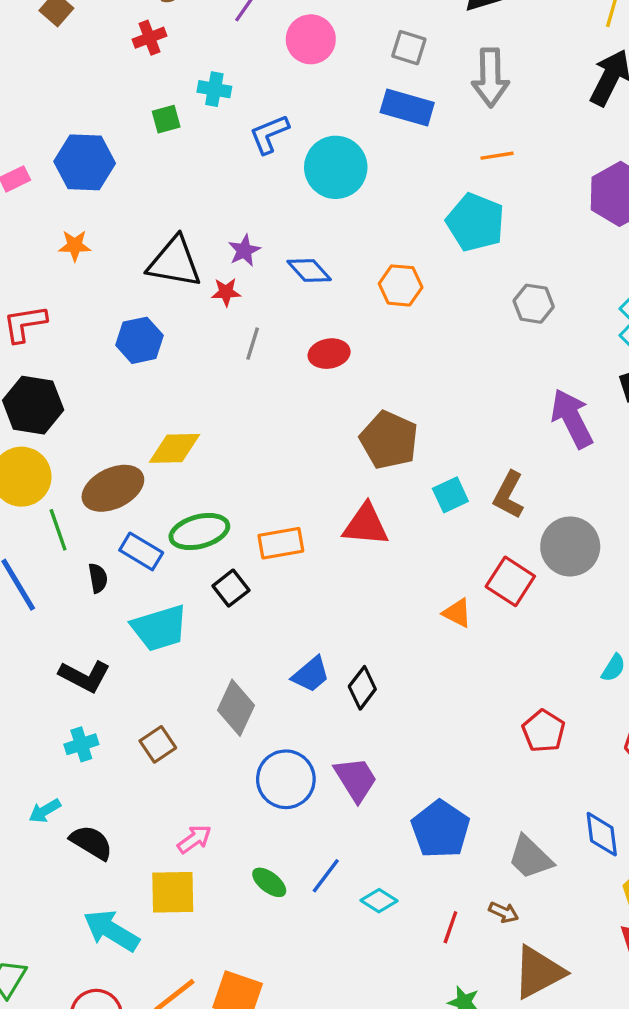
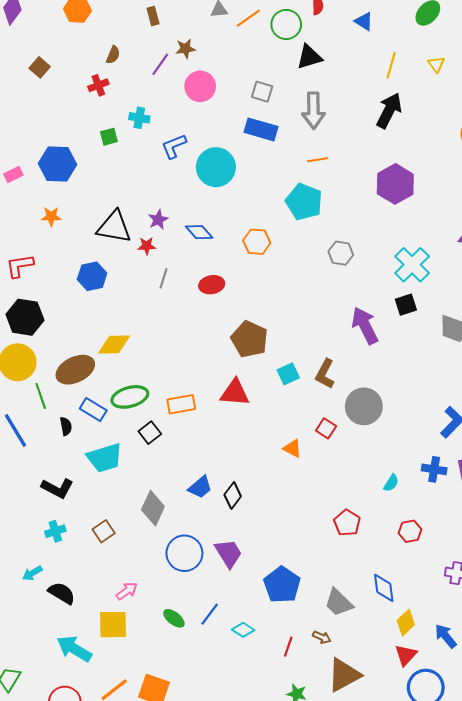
red square: (510, 581) -> (326, 428), size x0.7

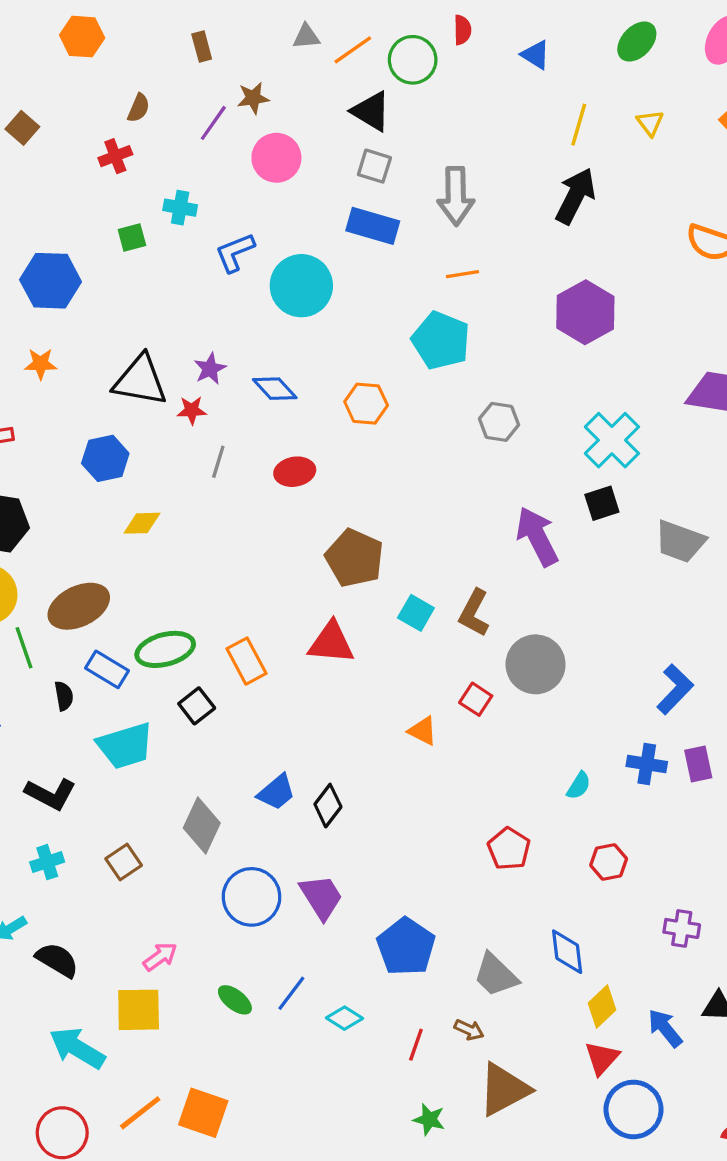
black triangle: (309, 57) -> (371, 111), moved, turned 48
yellow diamond: (114, 344) -> (142, 523), moved, size x0.7
cyan square: (288, 374) -> (416, 613), turned -35
orange rectangle: (181, 404) -> (247, 661), turned 72

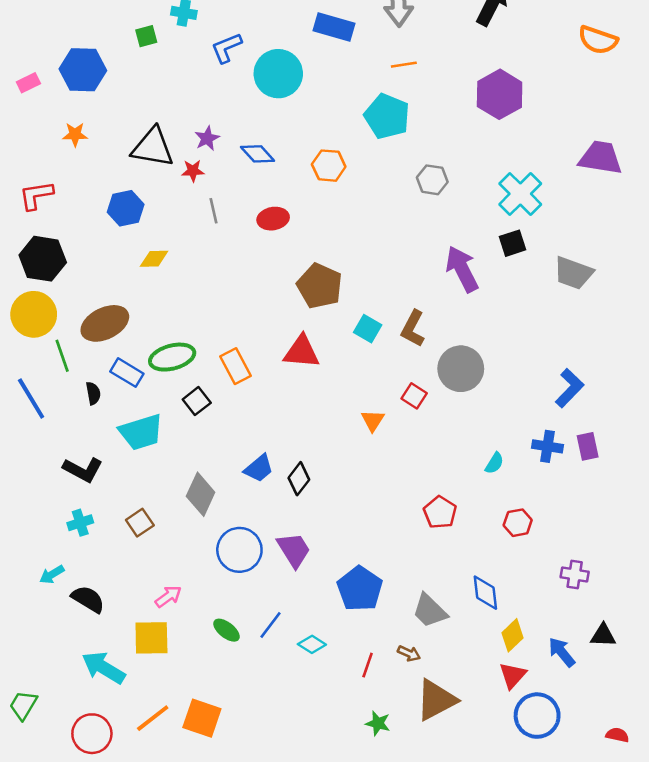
gray line: (218, 462) -> (214, 211), turned -30
orange triangle: (423, 731) -> (373, 420), turned 35

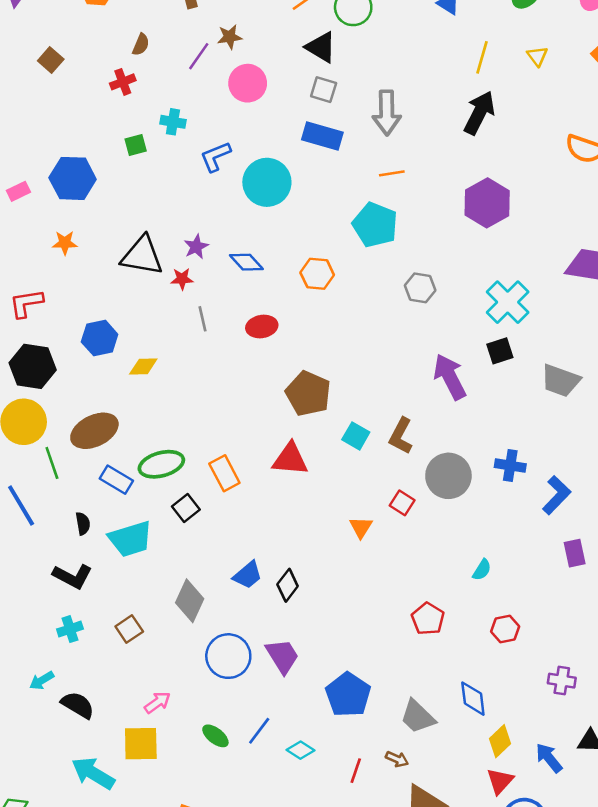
blue hexagon: (126, 208) -> (100, 338), moved
black semicircle: (93, 393) -> (83, 523), moved
blue cross: (547, 446) -> (510, 466), moved

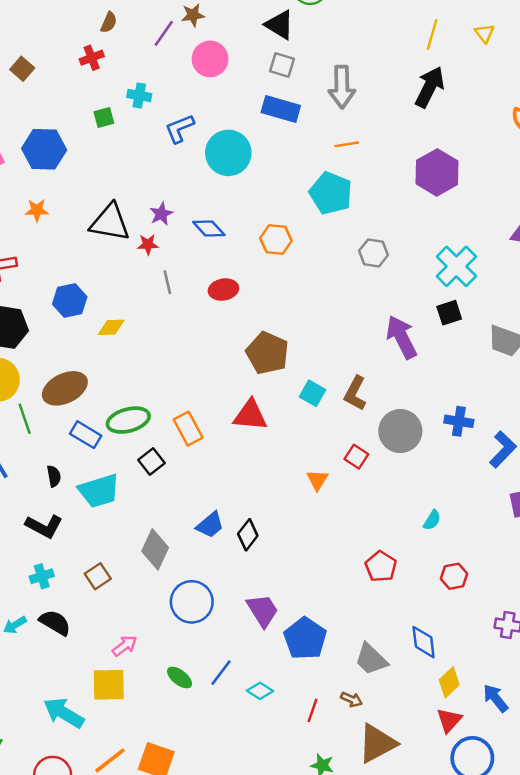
brown square: (51, 60) -> (22, 69), moved
purple trapezoid: (282, 656) -> (262, 610), moved
black semicircle: (78, 705) -> (55, 623), moved

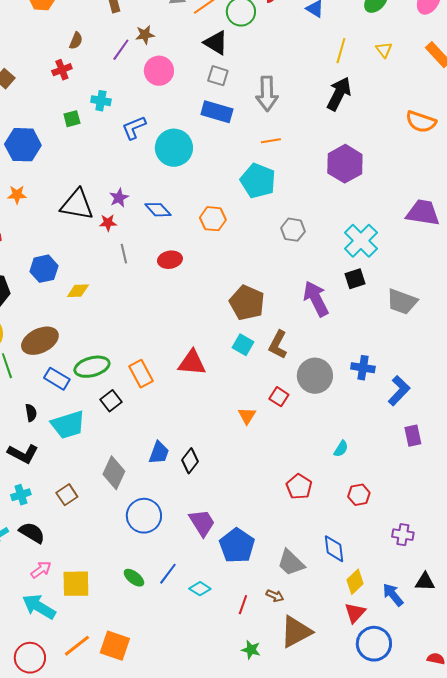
brown pentagon: (267, 353) -> (247, 303), moved
blue trapezoid: (210, 525) -> (159, 453), turned -30
pink arrow: (125, 646) -> (41, 570), moved

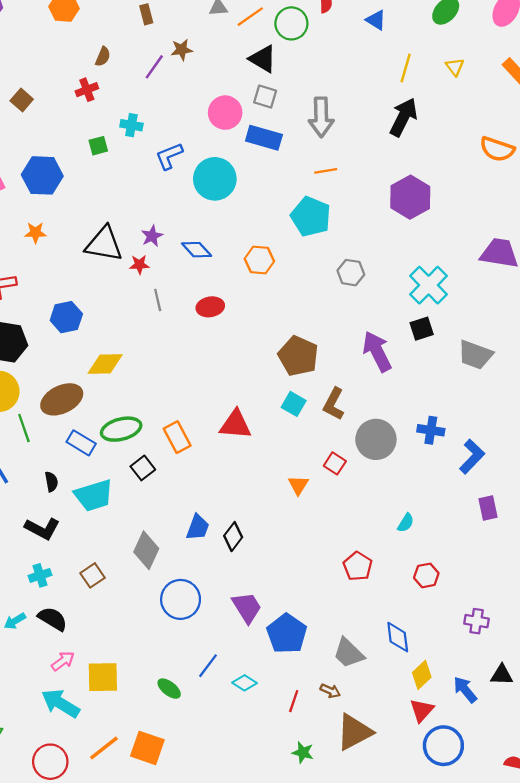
pink circle: (159, 71) -> (225, 113), moved
yellow diamond: (78, 291) -> (105, 364), moved, size x1.4
green ellipse: (134, 578) -> (169, 689), moved

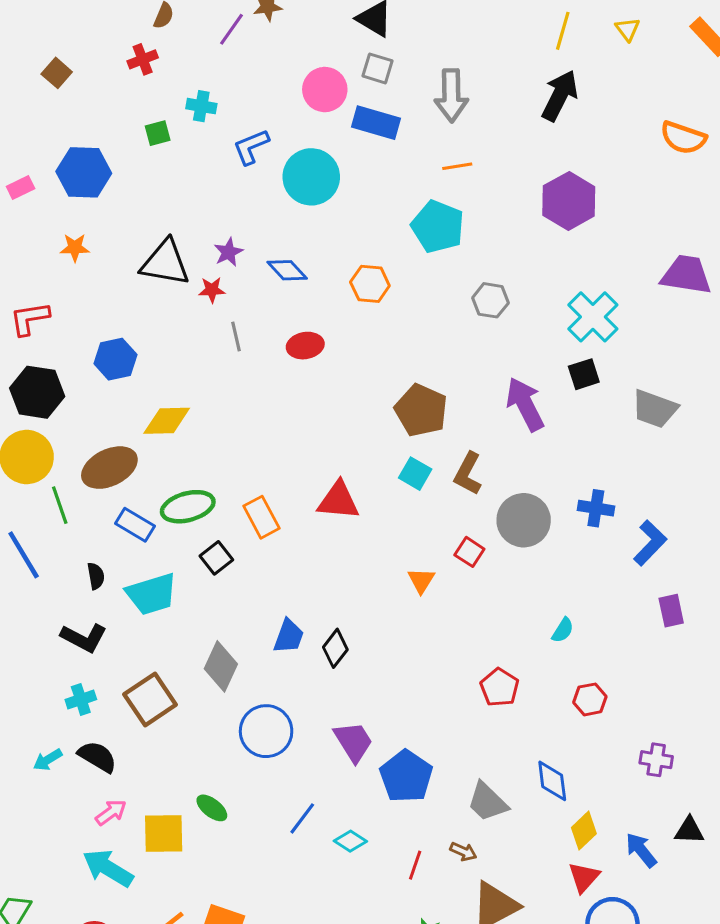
brown square: (93, 575) -> (150, 699), size x1.6
green ellipse: (169, 689) -> (212, 808), moved

